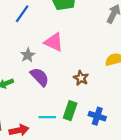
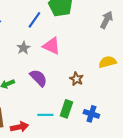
blue line: (22, 14) -> (34, 20), moved
gray star: (28, 55) -> (23, 48), moved

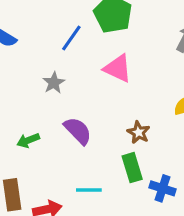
pink triangle: (51, 46) -> (118, 68), moved
green rectangle: (66, 109) -> (132, 168), moved, turned -36

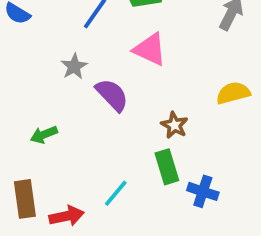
purple semicircle: (78, 131) -> (112, 95), moved
cyan line: (89, 190) -> (116, 193), turned -50

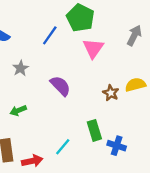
pink triangle: (150, 49) -> (93, 48), moved, turned 40
gray star: (74, 66) -> (21, 68), moved
brown star: (174, 125) -> (111, 93), moved

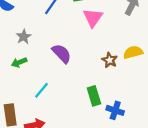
green arrow: (18, 110) -> (19, 62), moved
cyan line: (63, 147) -> (41, 90), moved

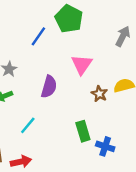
pink triangle: (93, 18) -> (82, 64), moved
purple semicircle: (62, 53) -> (49, 87), turned 60

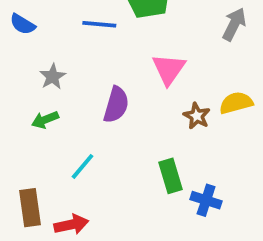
blue line: (38, 36) -> (99, 24), turned 60

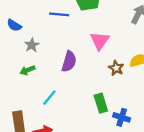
blue semicircle: (23, 24) -> (14, 25), moved

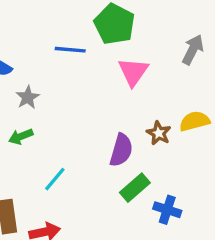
pink triangle: (100, 41) -> (133, 72), moved
purple semicircle: (69, 61) -> (121, 150), moved
green rectangle: (101, 103) -> (135, 188), turned 66

